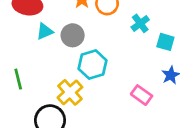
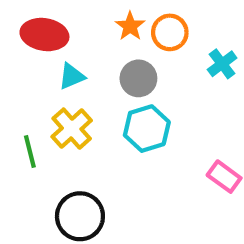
gray circle: (73, 35) -> (138, 78), moved
yellow cross: (70, 92) -> (72, 129), moved

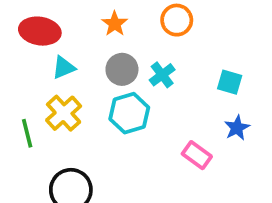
orange circle: (170, 32) -> (177, 20), moved
cyan cross: (222, 64) -> (162, 75), moved

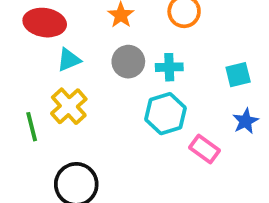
cyan cross: (162, 75) -> (169, 67), turned 35
cyan square: (230, 82) -> (238, 75), turned -30
cyan hexagon: (129, 113) -> (165, 114), moved

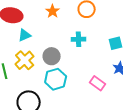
gray circle: (128, 62) -> (52, 56), moved
cyan hexagon: (165, 114) -> (56, 79), moved

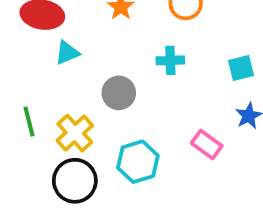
yellow cross: (25, 60) -> (75, 133), moved
cyan hexagon: (56, 79) -> (138, 162), moved

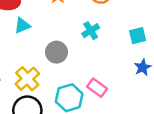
cyan cross: (170, 60) -> (91, 31), turned -30
pink rectangle: (207, 144) -> (97, 88), moved

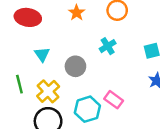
cyan triangle: (22, 26) -> (42, 54), moved, turned -42

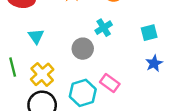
gray circle: (75, 66) -> (83, 49), moved

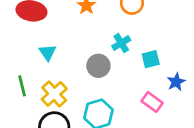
cyan square: (149, 33) -> (151, 59), moved
pink rectangle: (110, 83) -> (152, 102), moved

